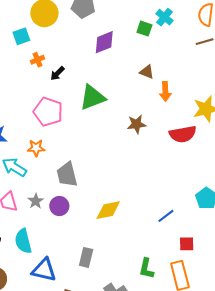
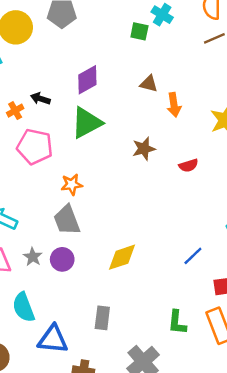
purple diamond: (104, 42) -> (87, 80), moved
orange cross: (37, 60) -> (15, 111), moved
black arrow: (57, 73) -> (40, 99), turned 70
red semicircle: (183, 134) -> (188, 165), moved, size x0.6
orange star: (36, 148) -> (72, 184), moved

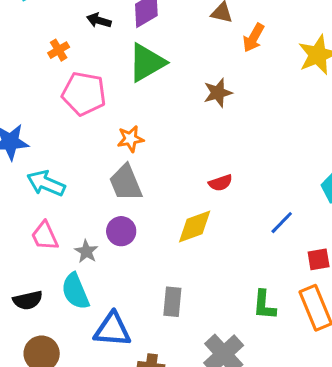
black arrow: (40, 99) -> (99, 20), moved
orange arrow: (174, 105) -> (253, 38), turned 40
red semicircle: (188, 165) -> (220, 183), moved
gray star: (33, 257) -> (86, 251), moved

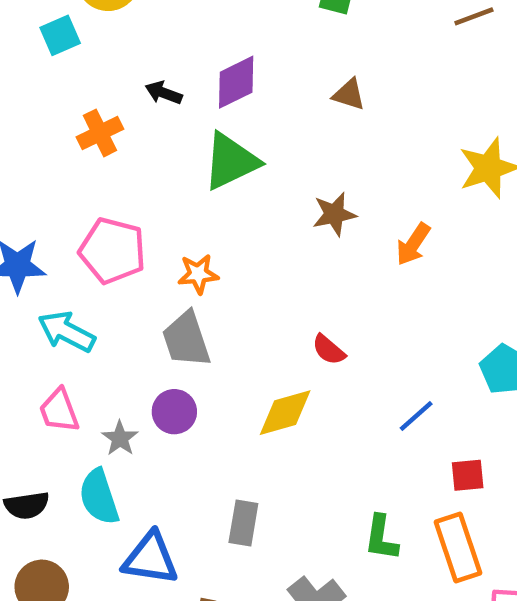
orange arrow: (253, 38) -> (413, 244), moved
orange cross: (59, 50) -> (100, 133), size x1.4
pink pentagon: (84, 94) -> (112, 251), moved
red semicircle: (220, 183) -> (329, 350), turned 55

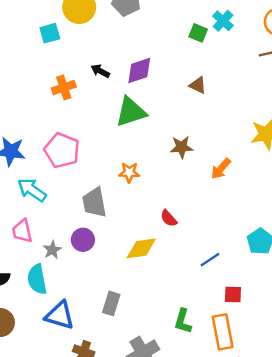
orange star: (198, 274) -> (129, 172), moved

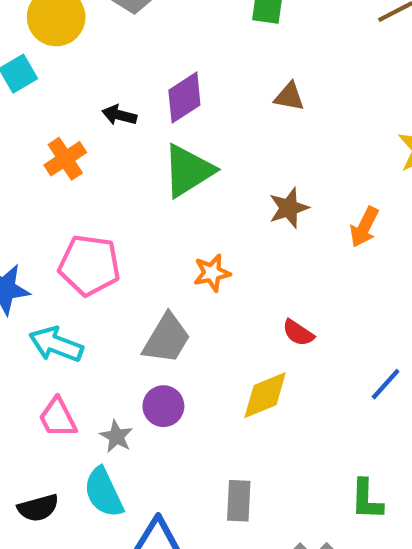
gray trapezoid: (94, 203) -> (167, 339), turned -124

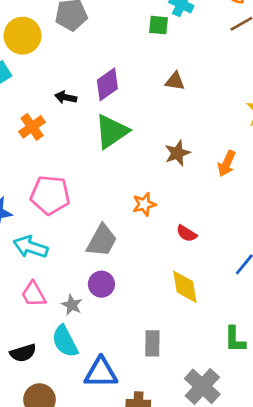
orange star: (212, 273) -> (144, 204), moved
yellow diamond: (265, 395) -> (185, 287), moved, turned -75

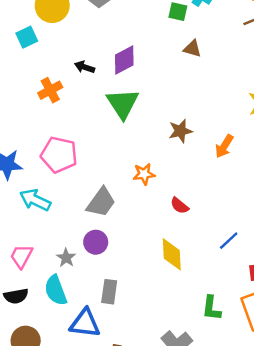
brown triangle: (175, 81) -> (192, 49), moved
green triangle: (112, 131) -> (123, 104), turned -36
pink trapezoid: (33, 294) -> (21, 256), moved, turned 50
gray rectangle: (152, 343) -> (109, 292), moved

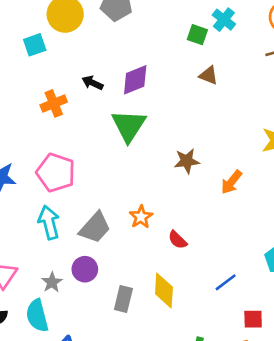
orange star: (144, 174) -> (141, 217), moved, turned -30
cyan arrow: (35, 200) -> (49, 222), moved, turned 44
gray rectangle: (109, 292) -> (123, 299), moved

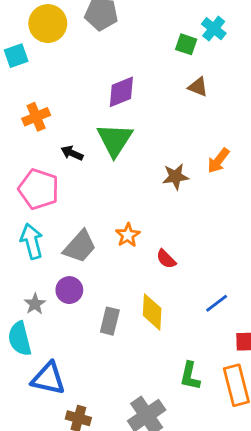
black arrow: (93, 83) -> (72, 153), moved
orange arrow: (231, 182) -> (218, 161), moved

